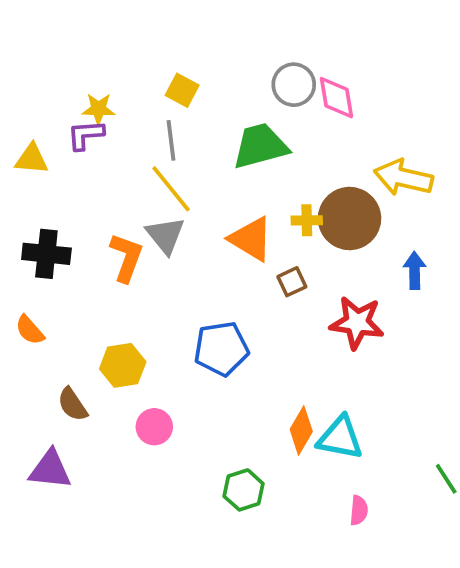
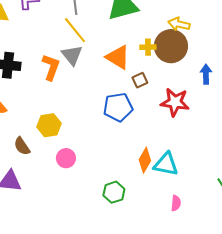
yellow arrow: (403, 178) -> (179, 24), moved, size x0.7
blue pentagon: (221, 349) -> (118, 107), moved

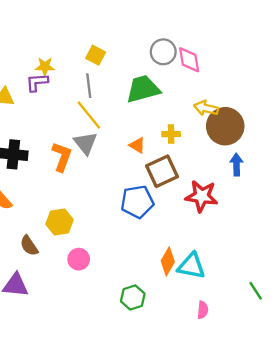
brown circle: (171, 46) -> (225, 126), moved
orange triangle: (118, 57) -> (137, 145), size x0.6
brown square: (140, 80) -> (162, 171), size x1.8

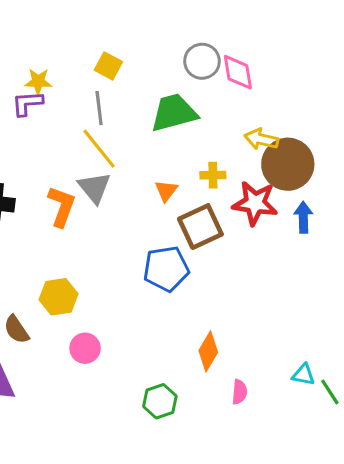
orange triangle: (137, 145) -> (166, 191), turned 36
red star: (202, 196) -> (255, 203), moved
cyan triangle: (191, 266) -> (303, 375), moved, size x0.6
pink semicircle: (203, 310) -> (239, 392), moved

